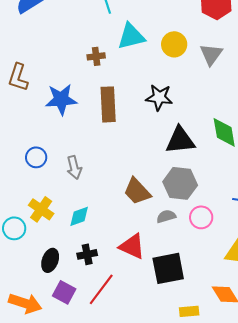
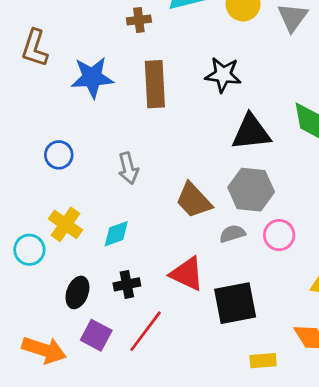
gray arrow: (74, 167) -> (128, 168), moved

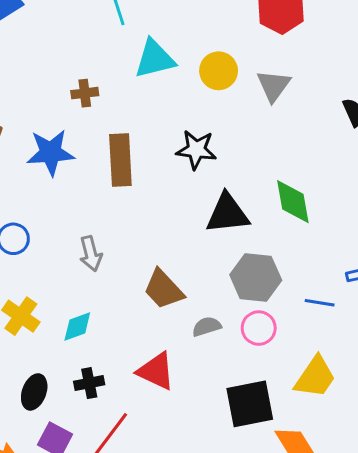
brown cross: (139, 20) -> (85, 93), moved
gray hexagon: (251, 190) -> (256, 277), moved
black square: (235, 303) -> (250, 404), moved

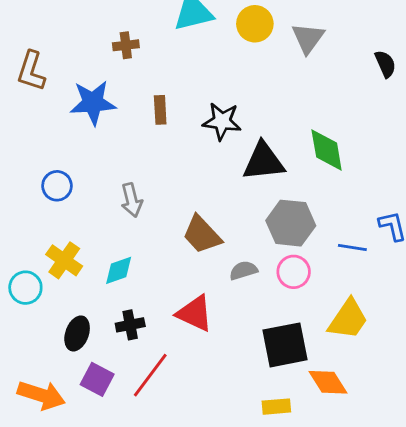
black star: (196, 150) -> (222, 121), moved
brown rectangle: (120, 160) -> (160, 110), size x0.6

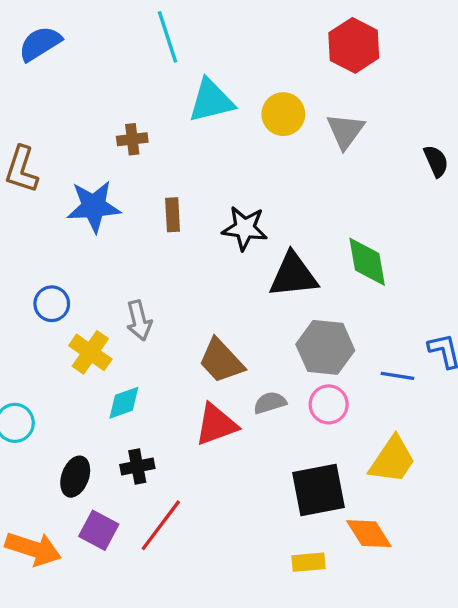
yellow cross: (64, 260) -> (90, 352), moved
red triangle: (195, 313) -> (216, 425), moved, turned -45

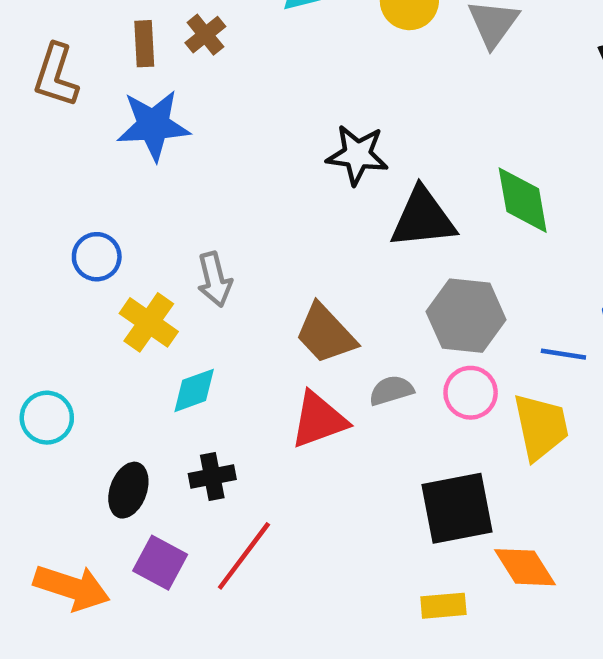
brown cross: (132, 139) -> (205, 35), turned -32
brown rectangle: (173, 215) -> (144, 44), moved
yellow trapezoid: (392, 460) -> (541, 427), moved, turned -46

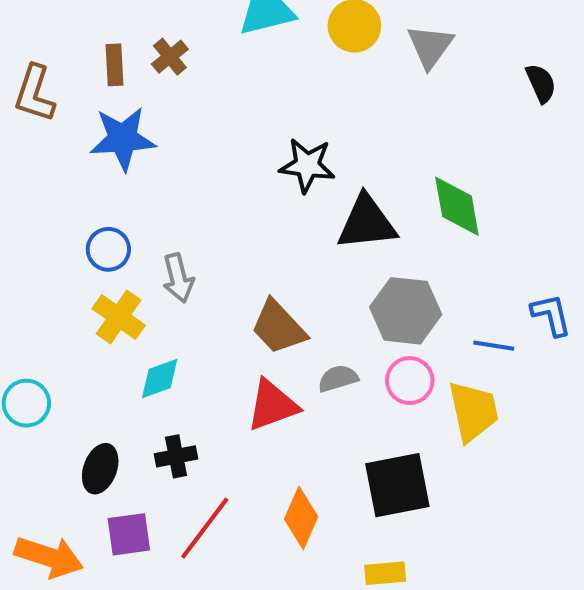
blue circle: (97, 257) -> (108, 249), moved
purple square: (160, 563) -> (129, 534), turned -36
orange diamond: (525, 567) -> (301, 518), moved, turned 56

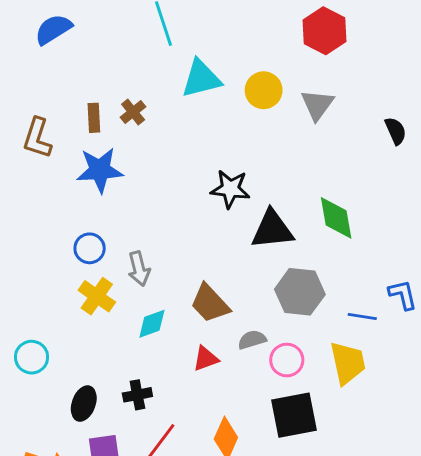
cyan diamond: (160, 378) -> (152, 324), moved
pink circle: (410, 381) -> (287, 360), moved
red triangle: (272, 405) -> (206, 359), size x0.7

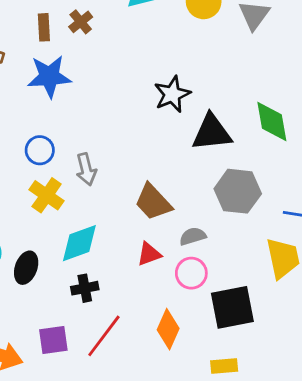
black star: (230, 189) -> (172, 94), turned -30
cyan diamond: (152, 324) -> (79, 243), moved, size x1.4
pink circle: (287, 360) -> (191, 273), moved
black ellipse: (84, 404) -> (26, 268), moved

